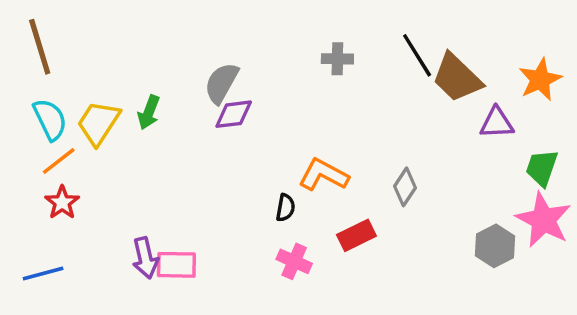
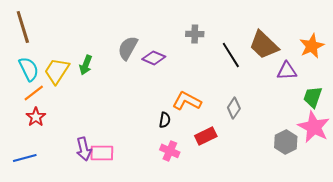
black line: (417, 55) -> (231, 55), moved
purple diamond: (234, 114) -> (154, 58), moved, turned 30

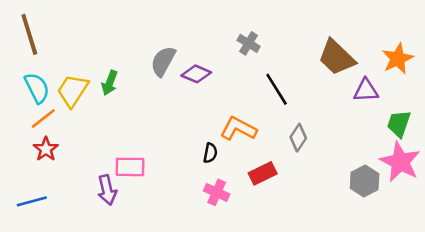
gray cross: (195, 34) -> (249, 43), turned 30
black line: (231, 55) -> (277, 89), moved
pink rectangle: (102, 153) -> (130, 167), moved

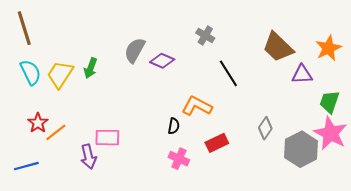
orange line: (43, 119) -> (56, 132), moved
gray diamond: (298, 138) -> (265, 128), moved
gray hexagon: (365, 181) -> (301, 149), size x1.4

